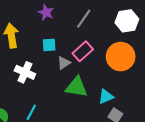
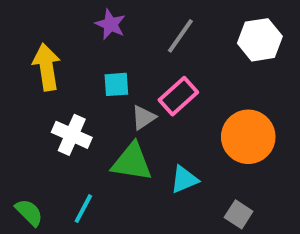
orange circle: (121, 57) -> (248, 137), moved
green triangle: (76, 87) -> (132, 162), moved
cyan triangle: (106, 96) -> (184, 179), moved

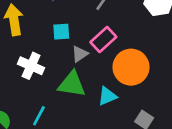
orange circle: (248, 137) -> (131, 67), moved

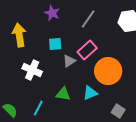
green triangle: (72, 84) -> (63, 94), moved, size x0.7

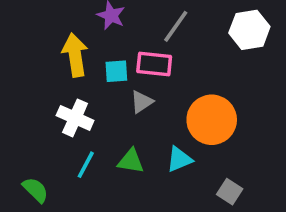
yellow arrow: (19, 35) -> (75, 55), moved
pink rectangle: (87, 50) -> (154, 64), moved, turned 48
cyan line: (38, 108) -> (86, 165), moved

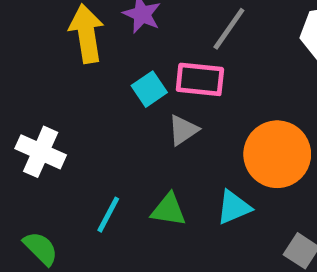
yellow arrow: (75, 55) -> (86, 34), moved
cyan square: (116, 71) -> (149, 89), turned -30
white cross: (75, 118) -> (41, 152), moved

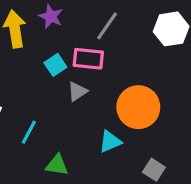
green triangle: (169, 210) -> (57, 165), moved
cyan line: (108, 215) -> (29, 132), moved

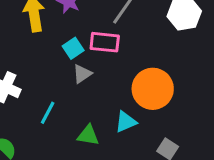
gray triangle: (77, 91) -> (82, 74), moved
green triangle: (57, 165) -> (88, 135), moved

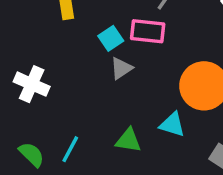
cyan line: (48, 113) -> (70, 149), moved
cyan triangle: (126, 122) -> (172, 125), turned 40

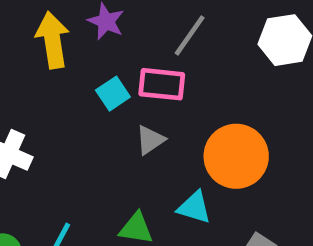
gray triangle: (121, 68) -> (150, 140), moved

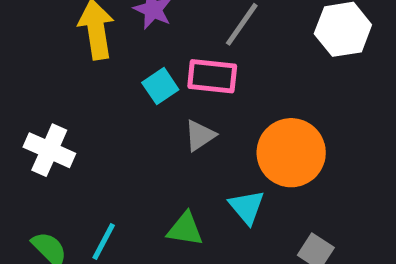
cyan triangle: (194, 207) -> (247, 207), turned 33

